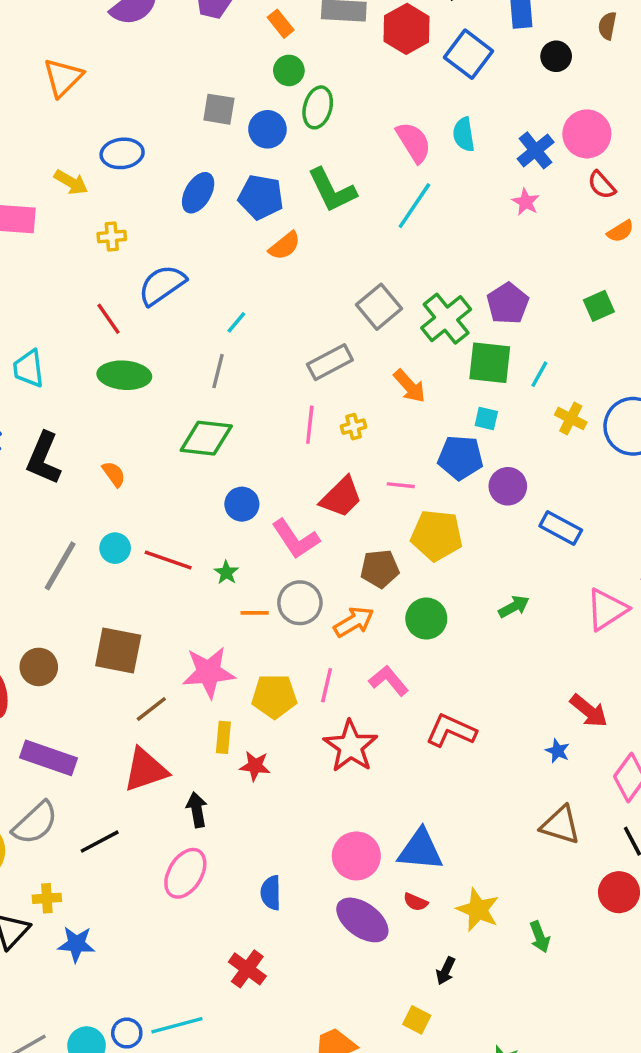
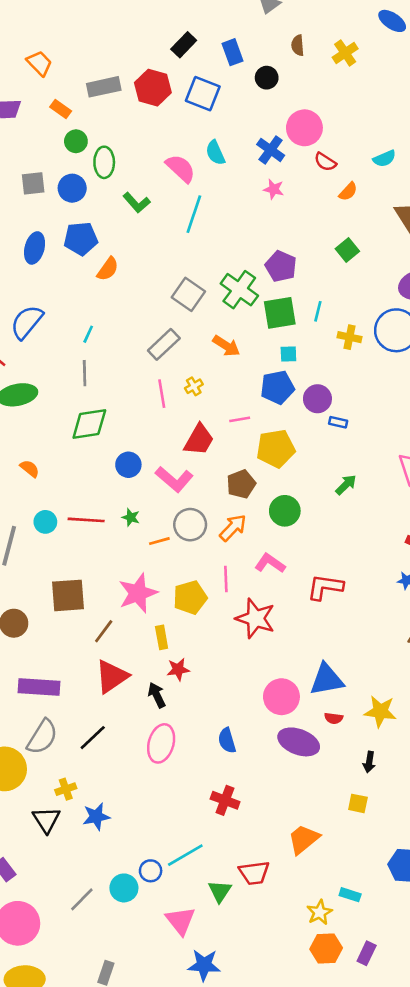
green L-shape: (332, 190) -> (137, 203), moved, size x0.7
blue rectangle: (561, 528) -> (338, 422), moved, size x0.6
red star: (255, 766) -> (178, 669), moved

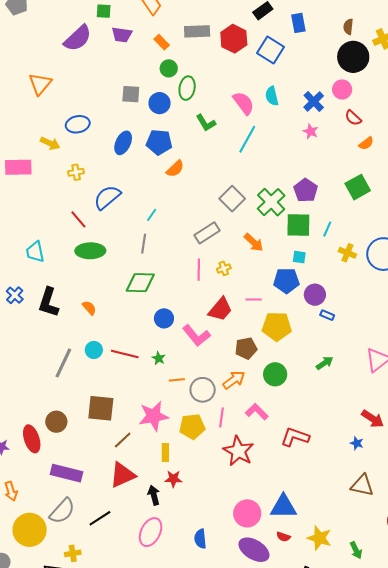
black circle: (267, 78) -> (353, 57), moved, size x1.8
pink circle: (304, 128) -> (342, 89), size x0.7
green square: (347, 250) -> (358, 187), size x1.4
gray circle: (190, 525) -> (203, 390), moved

